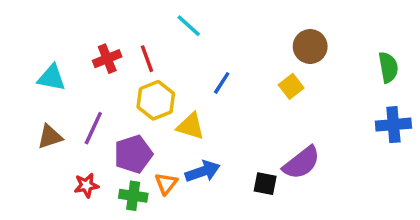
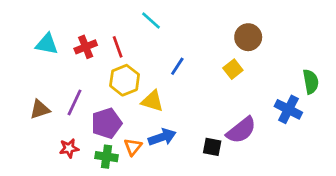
green semicircle: (388, 67) -> (311, 82), moved
cyan triangle: (52, 78) -> (47, 44), moved
blue cross: (393, 125) -> (288, 109), moved, turned 32

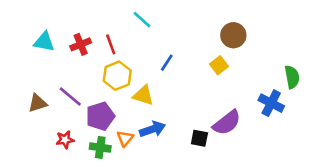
purple line: (75, 102) -> (70, 97), turned -75

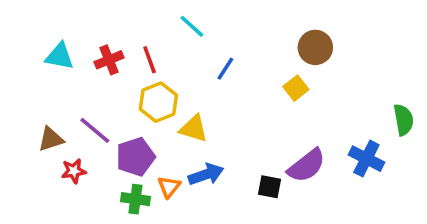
blue line: (167, 63) -> (225, 69), moved
green semicircle: (292, 77) -> (403, 120), moved
blue cross: (271, 103) -> (366, 159), moved
red star: (65, 140) -> (74, 171), moved

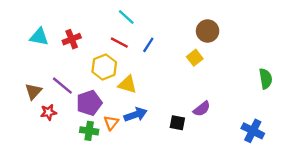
red line: (150, 60) -> (119, 43), moved, turned -42
brown triangle: (51, 139) -> (33, 91), turned -30
blue cross: (366, 159) -> (253, 131), moved
purple semicircle: (306, 166) -> (202, 109), size x0.7

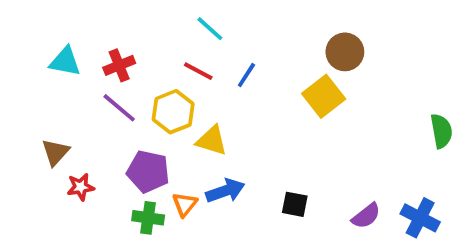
yellow square: (195, 58) -> (324, 96), size x1.5
purple line: (62, 86) -> (119, 108), moved
purple pentagon: (89, 103) -> (148, 172), turned 30
purple semicircle: (202, 109) -> (366, 216), moved

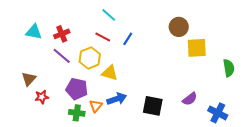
yellow square: (324, 96) -> (197, 48), moved, turned 35
black square: (295, 204) -> (153, 106), size x1.5
purple semicircle: (366, 216) -> (190, 99), moved

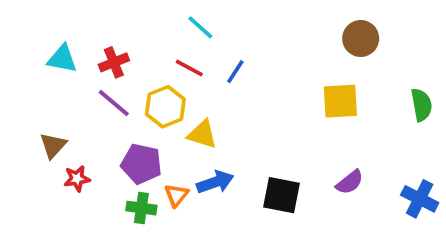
brown circle: (179, 27) -> (361, 39), moved
yellow square: (197, 48) -> (340, 101), moved
green semicircle: (229, 68) -> (422, 105), moved
blue cross: (218, 113) -> (420, 199), moved

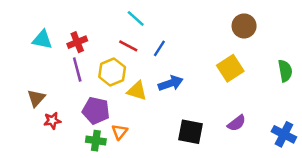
yellow square: (340, 101) -> (230, 68), turned -30
purple line: (114, 103) -> (77, 70), turned 35
blue arrow: (215, 182) -> (171, 83), moved

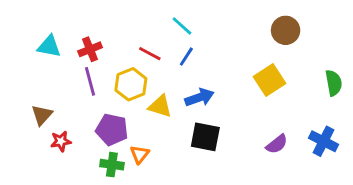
cyan line: (136, 18) -> (182, 26), moved
black square: (191, 132) -> (205, 137), moved
blue cross: (284, 134) -> (323, 141), moved

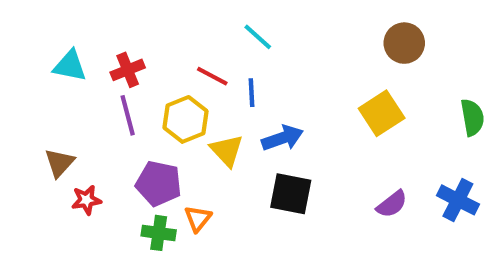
blue line: (186, 57) -> (252, 93), moved, turned -36
yellow triangle: (160, 106) -> (227, 150), turned 30

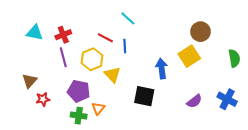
brown circle: (404, 43) -> (201, 32), moved
blue arrow: (282, 138) -> (162, 68), moved, turned -78

